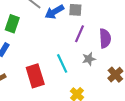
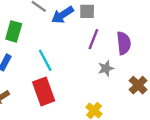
cyan line: (62, 63) -> (45, 60), moved

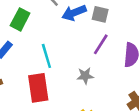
gray star: (106, 68) -> (85, 76), moved

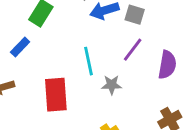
cyan line: (46, 56) -> (89, 61), moved

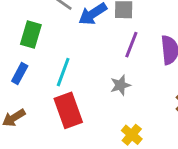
cyan line: (89, 61) -> (63, 72), moved, turned 48

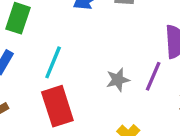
purple line: (131, 45) -> (153, 76), moved

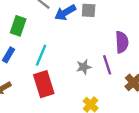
purple line: (153, 76) -> (107, 65), turned -42

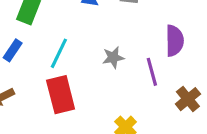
gray star: (84, 67) -> (113, 57), moved

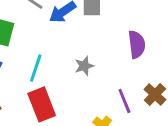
purple line: (152, 72) -> (124, 101), moved

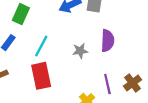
purple semicircle: (137, 44) -> (108, 41), moved

